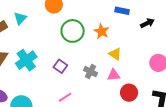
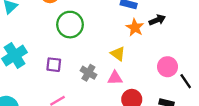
orange star: (102, 31) -> (135, 28), moved
purple square: (60, 66) -> (54, 65), turned -32

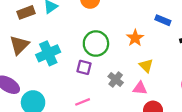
green circle: (70, 25) -> (96, 44), moved
orange star: (135, 28) -> (135, 38), moved

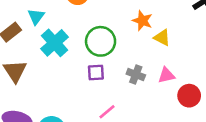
cyan cross: (48, 53) -> (55, 43), moved
yellow triangle: (146, 66) -> (162, 38), moved

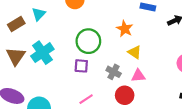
yellow triangle: (162, 38) -> (135, 52), moved
cyan cross: (55, 43) -> (42, 53), moved
red circle: (189, 96) -> (125, 95), moved

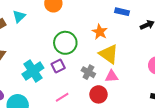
yellow triangle: (135, 52) -> (109, 54), size x1.5
cyan cross: (42, 53) -> (33, 71), moved
purple square: (81, 66) -> (58, 66), turned -32

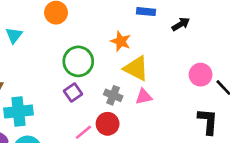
cyan cross: (33, 71) -> (19, 112), moved, turned 35
red circle: (98, 94) -> (108, 124), moved

